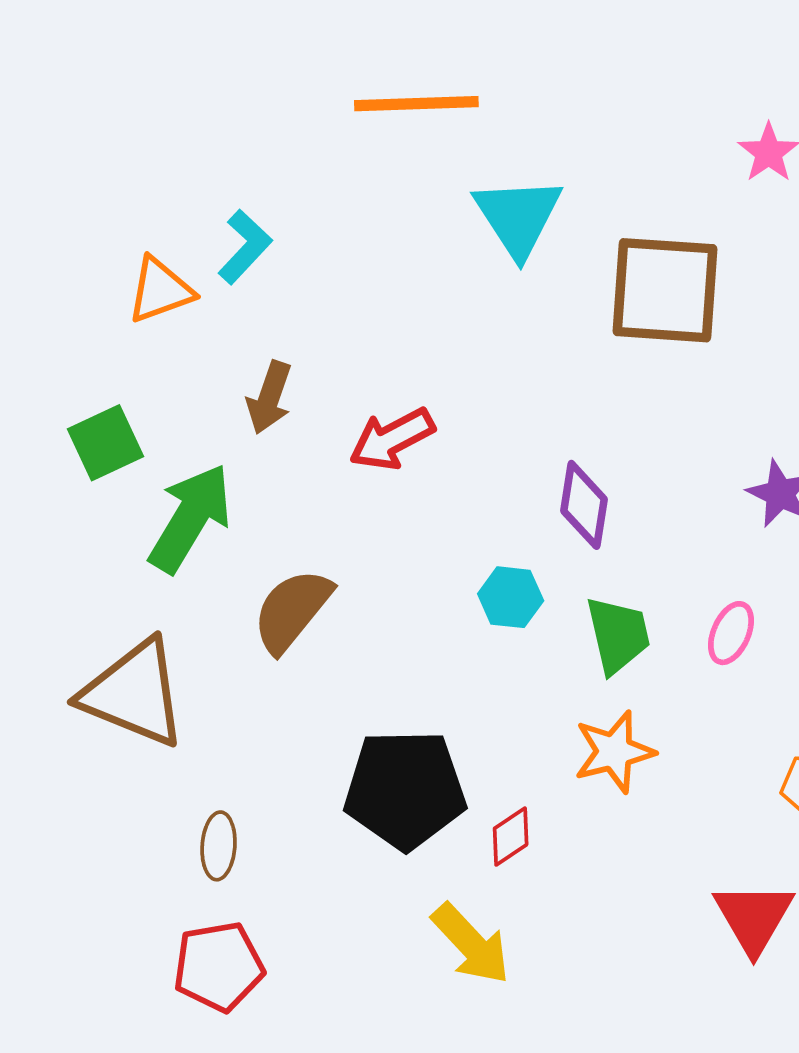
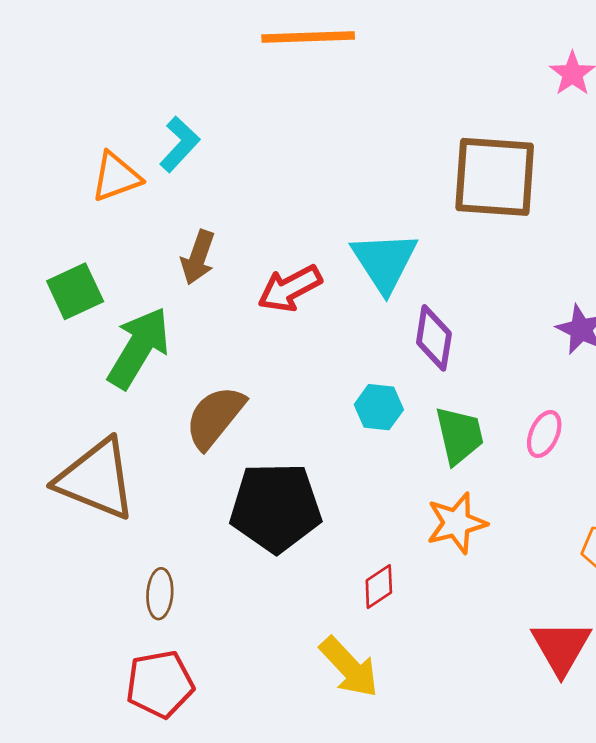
cyan triangle: (518, 217) -> (384, 262), moved
black pentagon: (405, 789) -> (276, 507), moved

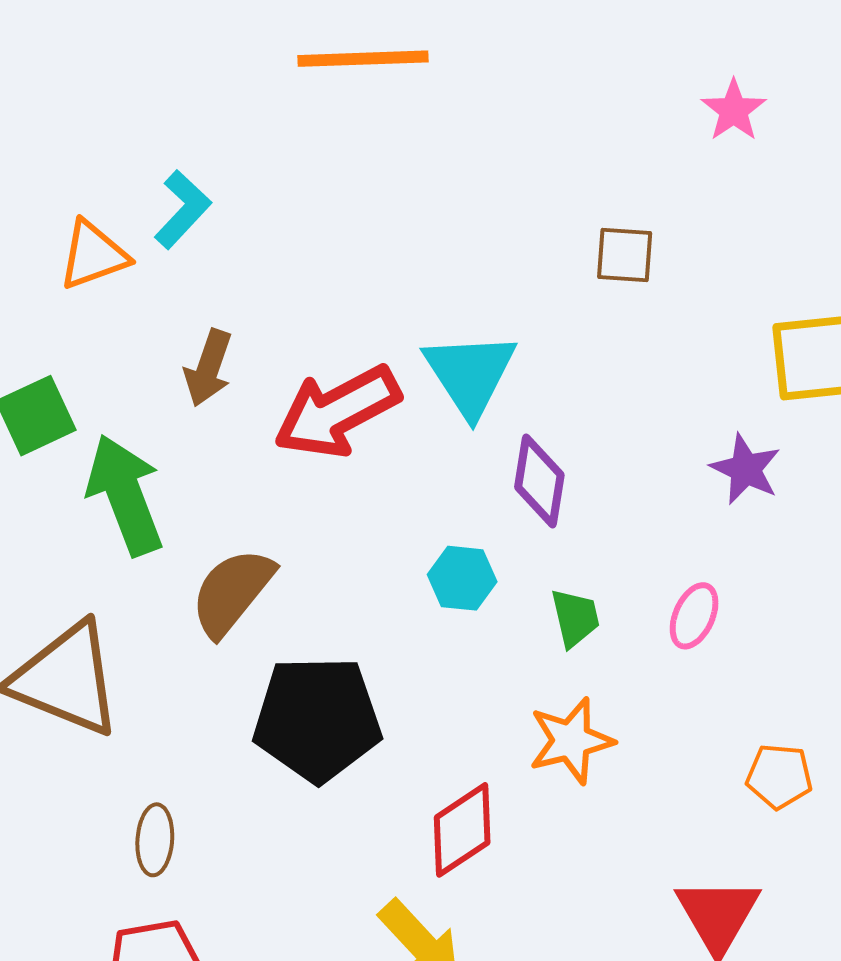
brown square: (495, 177) -> (625, 255), size x0.5
red arrow: (290, 288) -> (337, 412), size x1.4
green arrow: (139, 348) -> (125, 495), turned -52
green trapezoid: (459, 435) -> (575, 618), size x0.7
red diamond: (379, 587) -> (462, 830), size x1.5

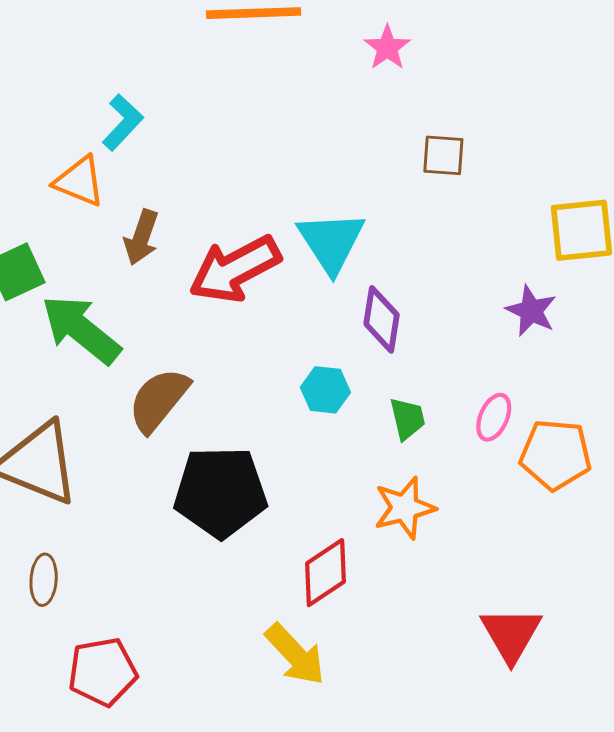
pink star: (734, 110) -> (387, 48), moved
orange triangle: (93, 255) -> (80, 181), moved, turned 42
green arrow: (125, 495) -> (81, 329), turned -30
orange pentagon: (779, 776) -> (556, 455), moved, size x1.5
brown ellipse: (155, 840) -> (44, 580), moved

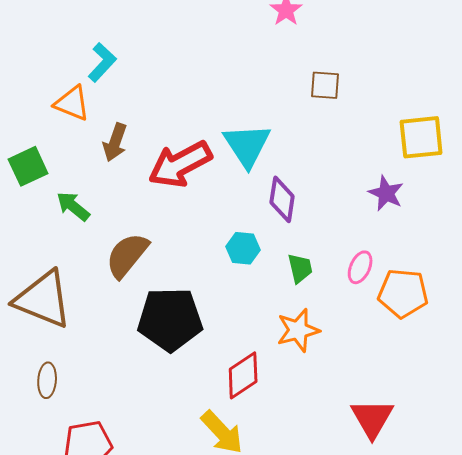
green arrow: (81, 329) -> (73, 206), size x0.6

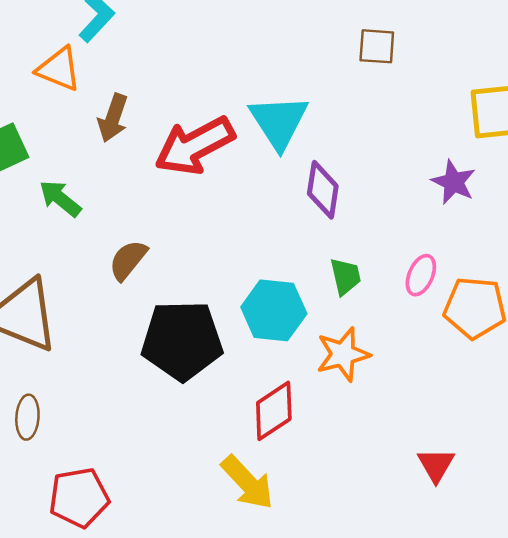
cyan hexagon: (243, 248) -> (274, 310), moved, size x1.5
brown semicircle: (127, 255) -> (128, 260), size x0.7
red triangle: (372, 418) -> (436, 465), size x0.7

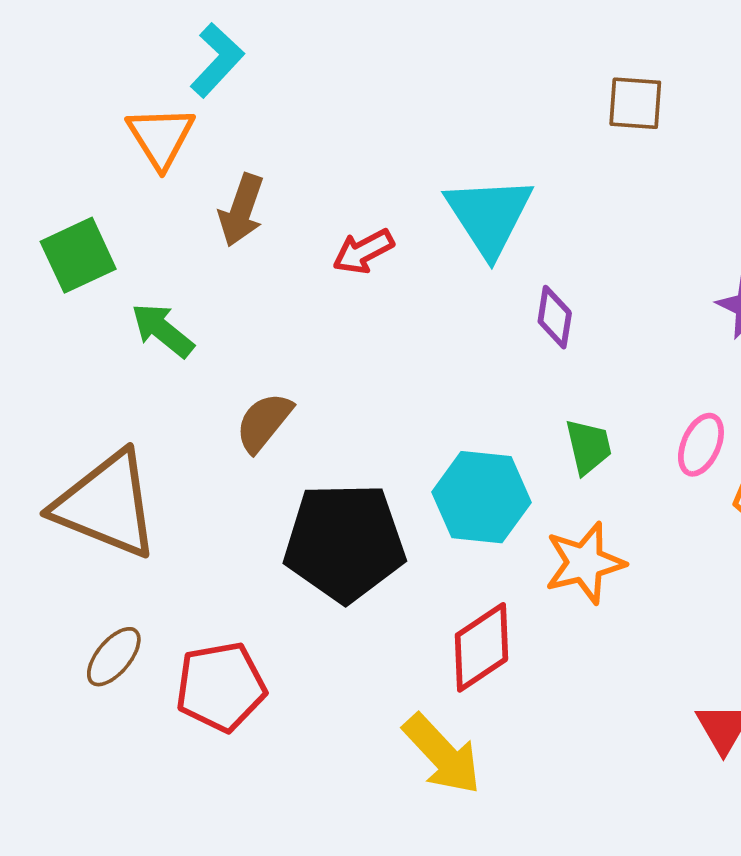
orange triangle: (59, 69) -> (161, 137), turned 36
red arrow: (195, 146) -> (363, 251), size x0.5
purple diamond: (323, 190) -> (555, 317), size x0.7
brown ellipse: (27, 417) -> (114, 657), turned 36
red pentagon: (79, 498) -> (221, 687), moved

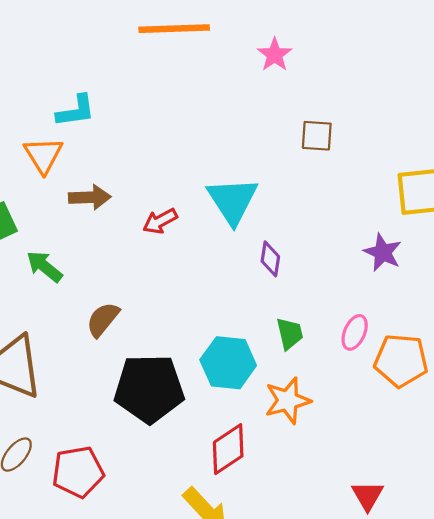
cyan L-shape: (217, 60) -> (76, 111), turned 39
brown arrow: (241, 210) -> (90, 197), turned -111

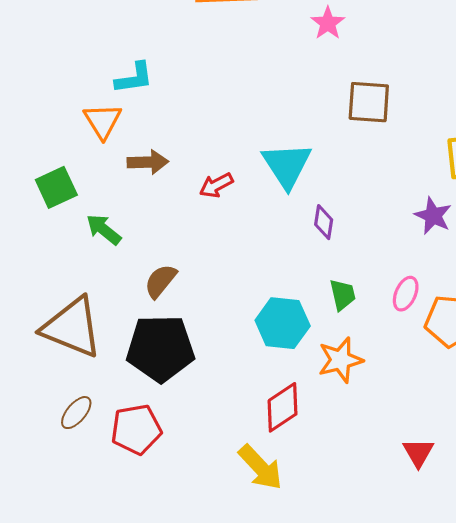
brown square: (317, 136) -> (369, 102), size x1.4
black pentagon: (149, 389) -> (160, 348), moved

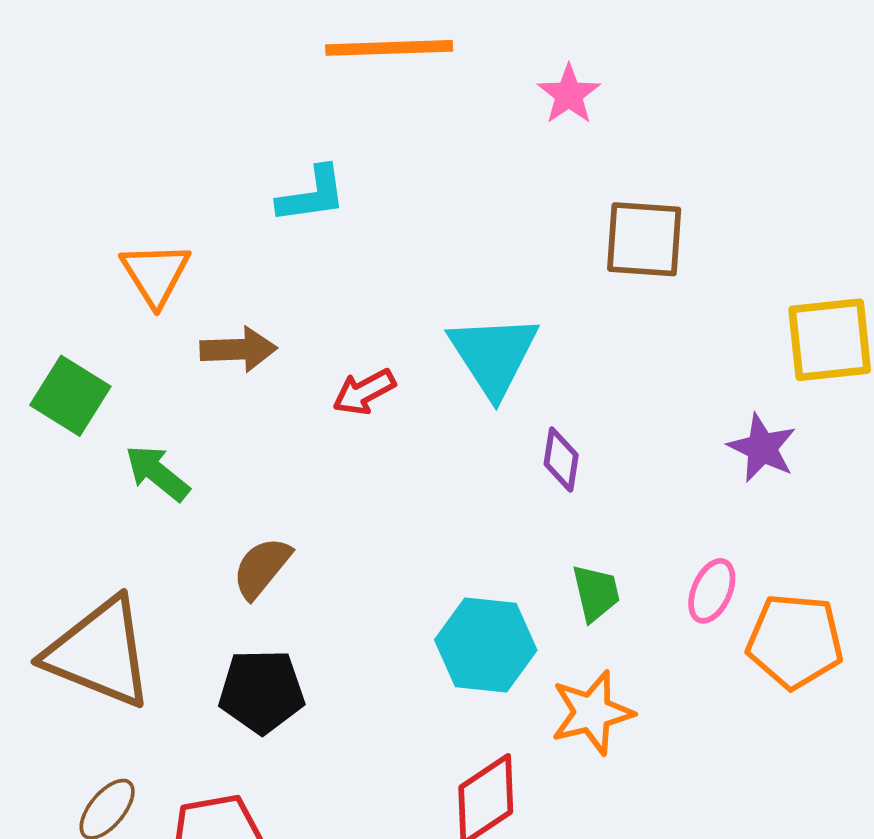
cyan L-shape: (134, 78) -> (312, 195), moved
green square: (56, 187) -> (70, 396), turned -33
black pentagon: (160, 348) -> (262, 691), size x0.7

